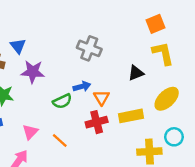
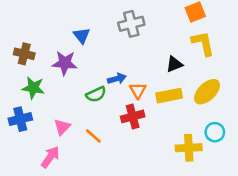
blue triangle: (18, 46) -> (82, 36), moved
gray cross: (89, 48) -> (131, 24), moved, turned -35
yellow rectangle: (131, 116) -> (169, 96), moved

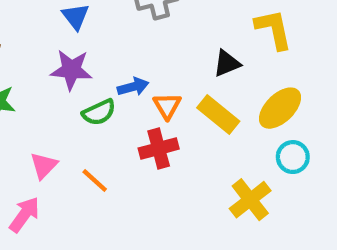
purple star: (65, 63) -> (71, 70), moved
yellow rectangle: (169, 96) -> (218, 114), turned 50
cyan circle: (215, 132) -> (293, 157), moved
yellow cross: (189, 148) -> (250, 200), turned -35

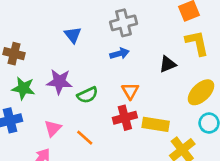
purple star: (71, 70) -> (59, 82), moved
blue arrow: (133, 87) -> (120, 54), moved
yellow rectangle: (218, 114) -> (156, 124), moved, turned -30

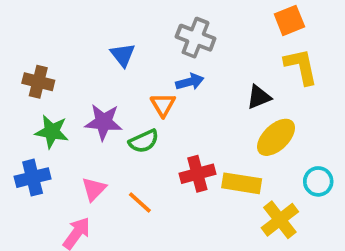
gray cross: (124, 23) -> (196, 38), turned 35
orange triangle: (130, 91) -> (163, 105), moved
yellow ellipse: (201, 92) -> (276, 137), moved

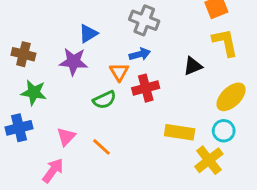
blue triangle: (123, 55) -> (88, 34), turned 36
purple star: (104, 122) -> (74, 62), moved
yellow ellipse: (276, 137) -> (231, 97), moved
red cross: (197, 174) -> (146, 88), moved
cyan circle: (318, 181) -> (224, 131), moved

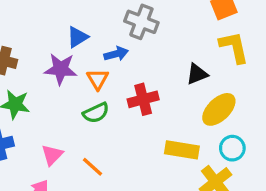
blue arrow: (140, 54) -> (116, 54), moved
orange triangle: (119, 72) -> (98, 79), moved
yellow ellipse: (231, 97) -> (219, 109), moved

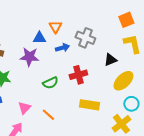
gray cross: (141, 22) -> (85, 38), moved
blue triangle: (77, 37) -> (39, 38), turned 32
orange triangle: (98, 79) -> (55, 27), moved
yellow rectangle: (182, 150) -> (89, 105), moved

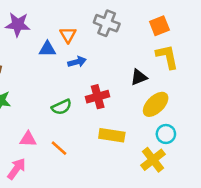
gray cross: (85, 38) -> (107, 23), moved
purple star: (29, 57) -> (18, 24), moved
pink triangle: (24, 108) -> (28, 139), turned 48

